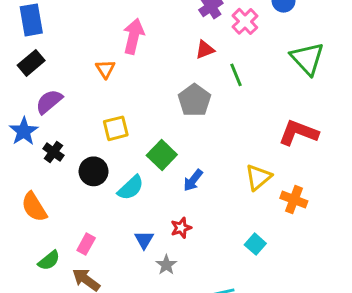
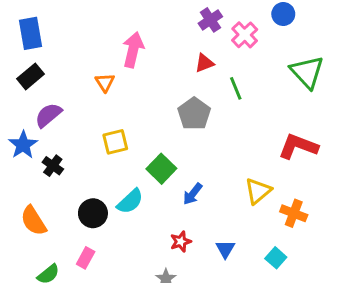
black circle: (94, 171) -> (93, 213), moved
blue triangle: (144, 240) -> (225, 249), moved
cyan square: (255, 244) -> (276, 258), moved

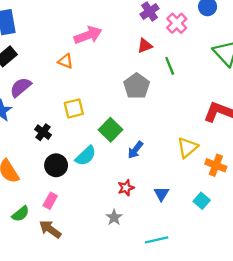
pink arrow: (133, 50) -> (88, 35), turned 56
orange triangle: (105, 82) -> (66, 61), turned -35
black cross: (53, 166) -> (43, 132), moved

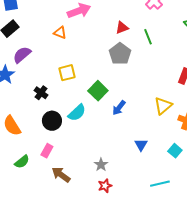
red triangle: (145, 46) -> (122, 28), moved
red star: (126, 188) -> (105, 186), moved
brown arrow: (50, 229) -> (61, 175), moved
cyan line: (157, 240) -> (160, 184), moved

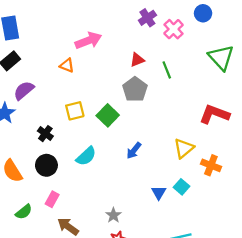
green square: (98, 91) -> (108, 115), moved
black circle: (52, 121) -> (46, 165), moved
cyan square: (175, 151) -> (181, 187), moved

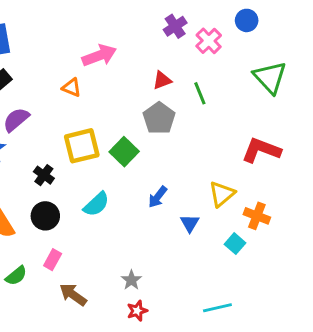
yellow square: (75, 111) -> (82, 146), size x1.4
cyan square: (181, 187) -> (235, 244), moved
blue triangle: (159, 193) -> (190, 223), moved

